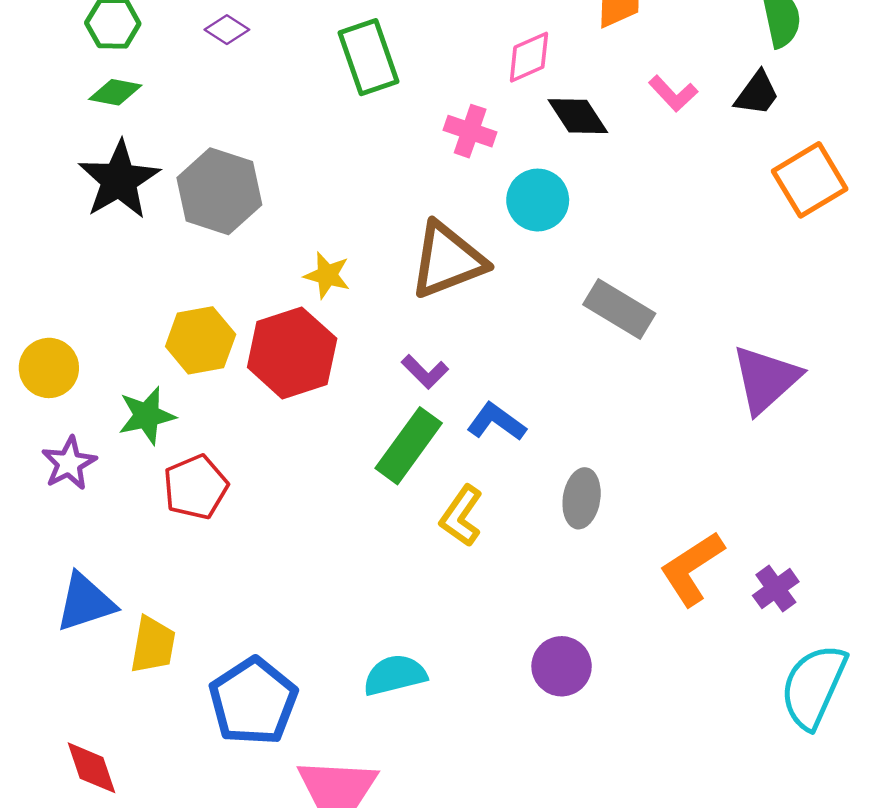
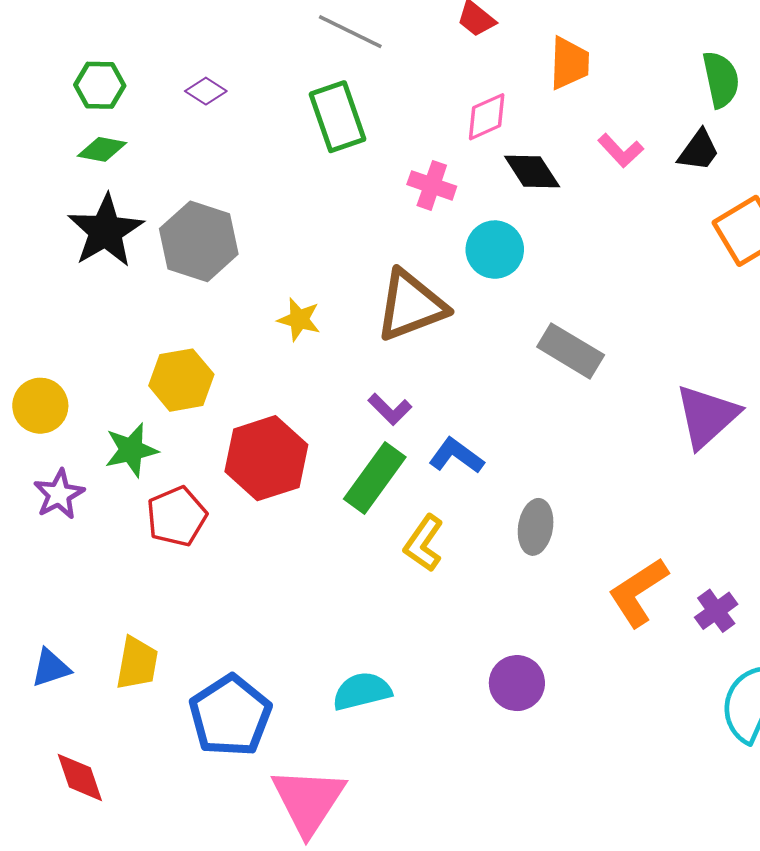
red hexagon: (292, 353) -> (266, 458), moved
blue triangle: (85, 602) -> (51, 668), moved, size x0.7

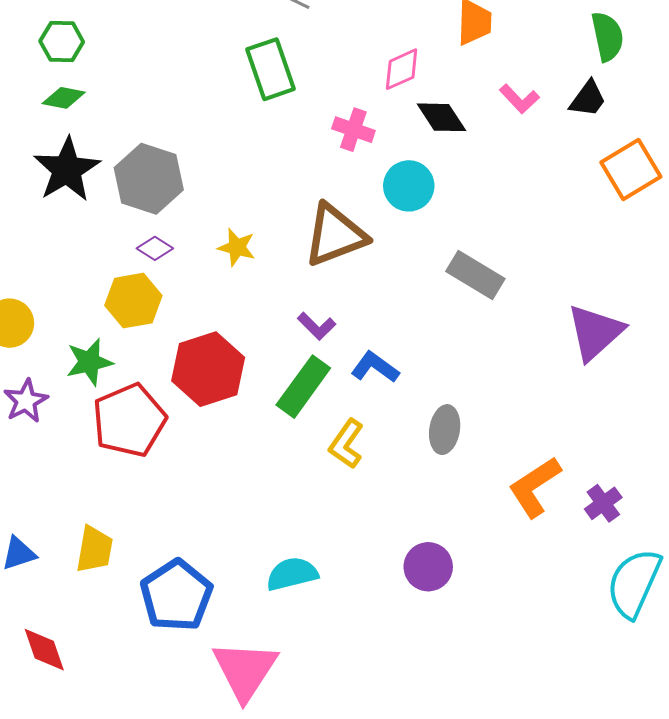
purple diamond: (206, 91) -> (155, 248), moved
red pentagon: (177, 516) -> (129, 420), size x1.4

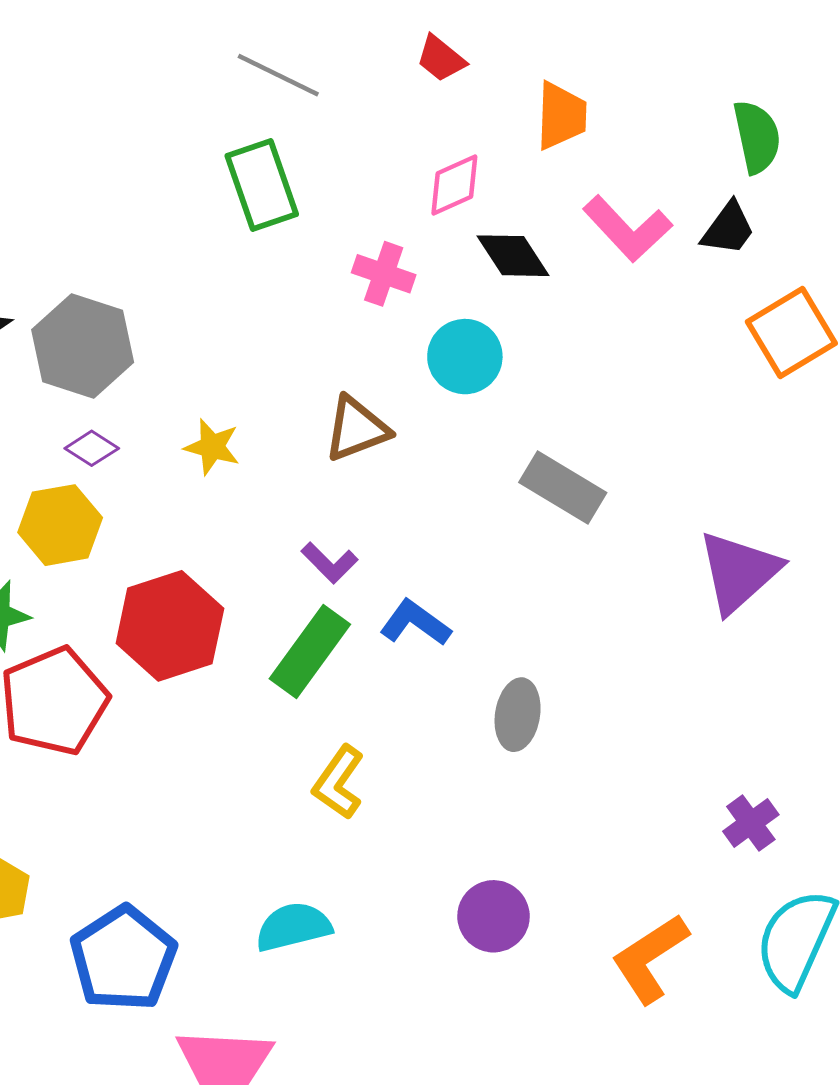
pink L-shape: (519, 99) -> (627, 229), size x1.5
brown triangle: (335, 235) -> (357, 429), size x0.7
yellow L-shape: (346, 444) -> (339, 782), moved
orange L-shape: (535, 487) -> (650, 958), moved

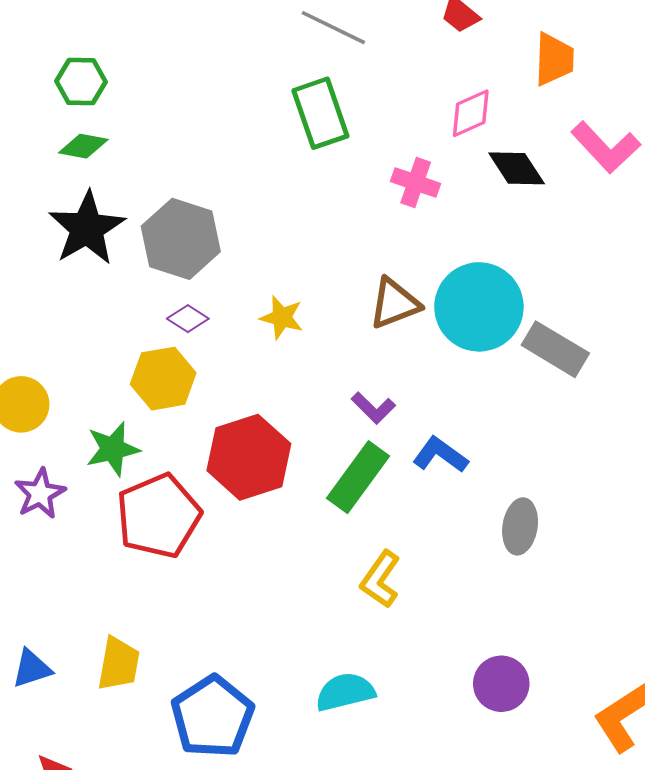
cyan circle: (465, 357) -> (479, 307), moved, size x1.5

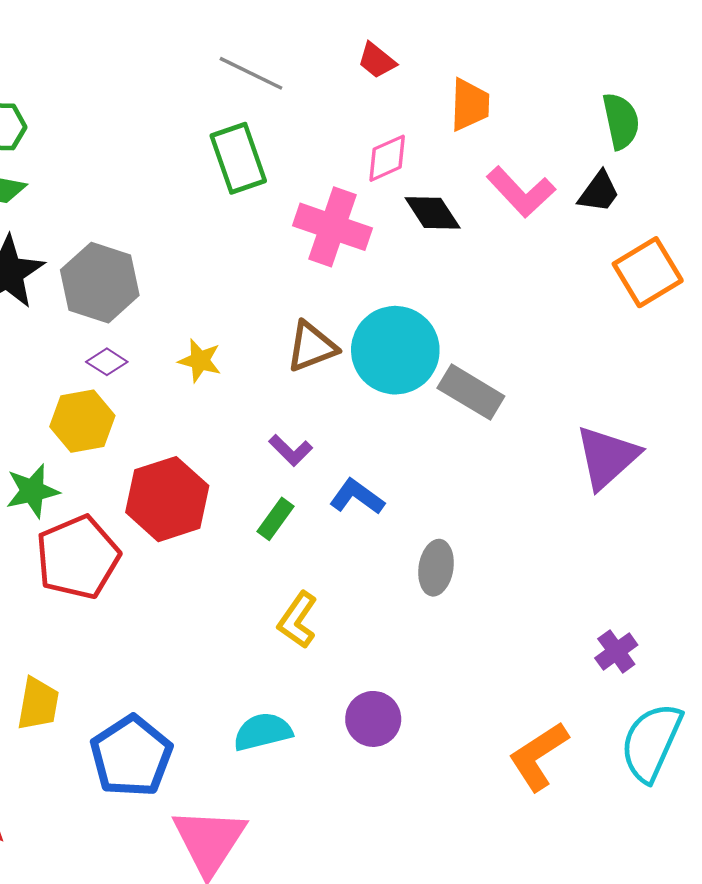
pink cross: (416, 182) -> (332, 227), size x1.6
green rectangle: (358, 477) -> (275, 519), size x0.6
purple circle: (501, 684) -> (373, 719), moved

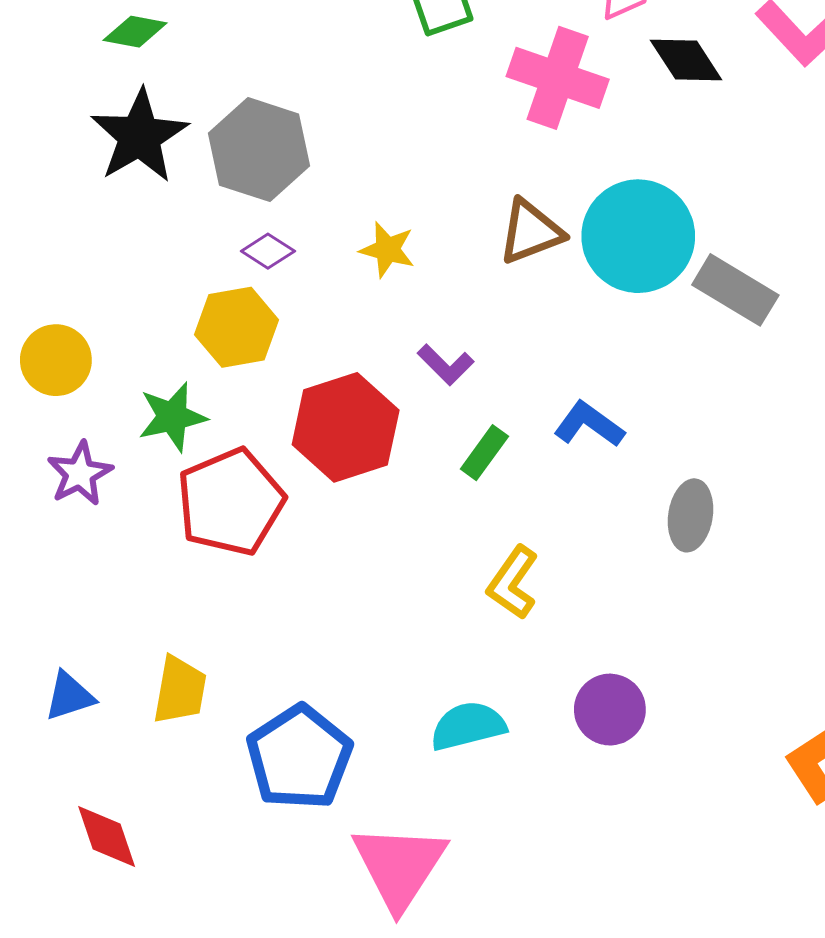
purple L-shape: (291, 450) -> (446, 365), moved

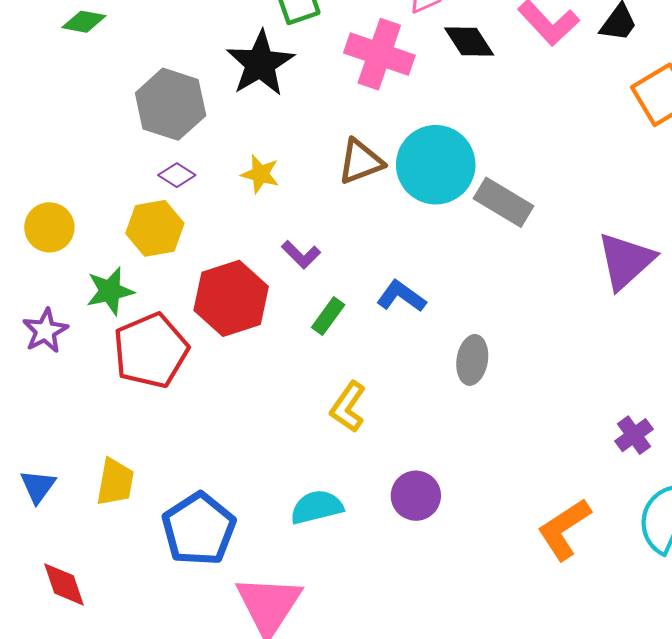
black star: (140, 136) -> (260, 63), moved
yellow circle: (56, 360) -> (49, 227), moved
blue triangle: (69, 696) -> (38, 486), turned -36

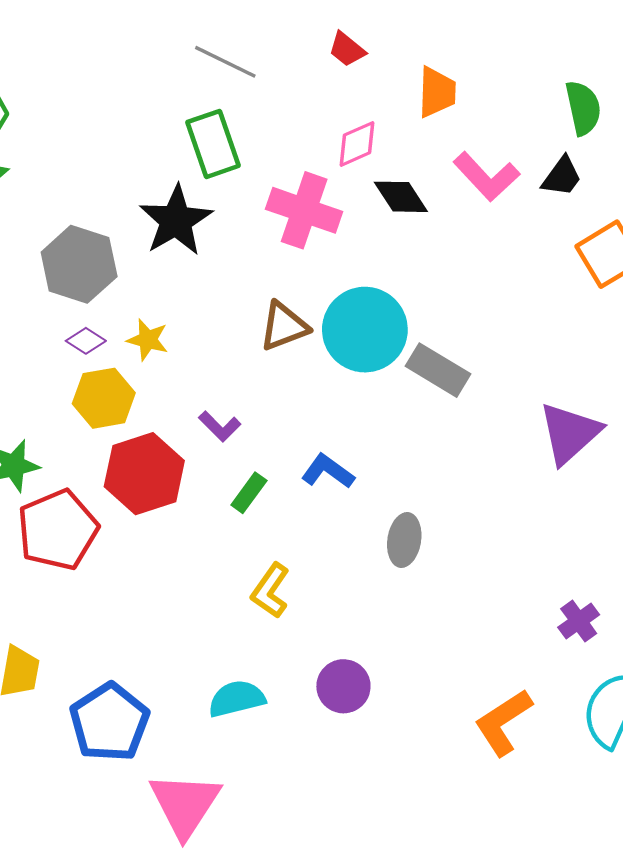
yellow star: (260, 174) -> (148, 340), moved
yellow hexagon: (155, 228) -> (104, 398), moved

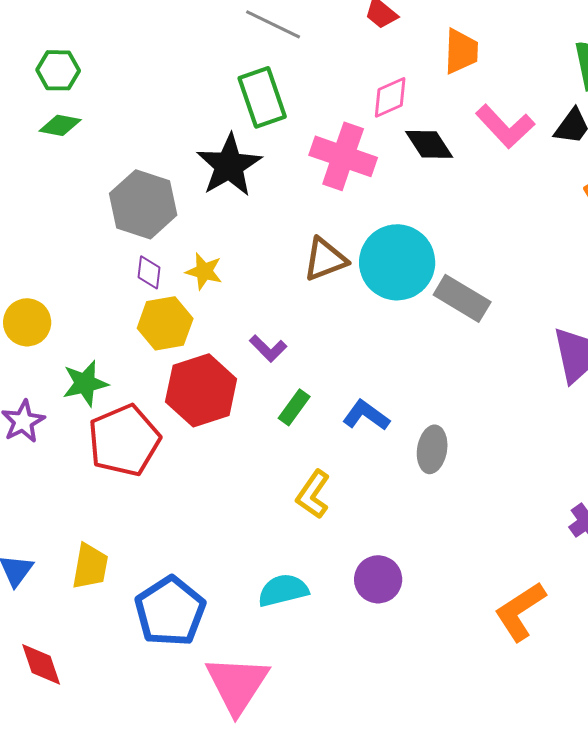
purple diamond: (86, 341) -> (149, 272), turned 64
blue L-shape: (328, 471) -> (366, 415), moved

